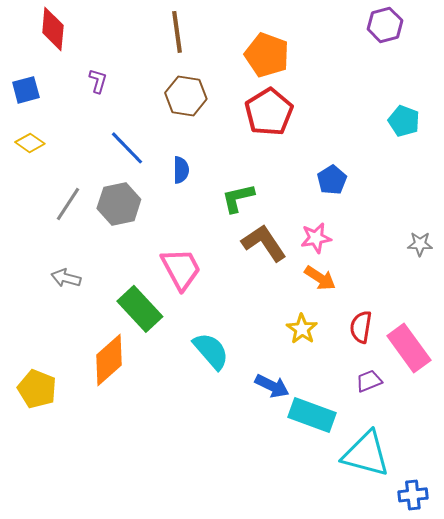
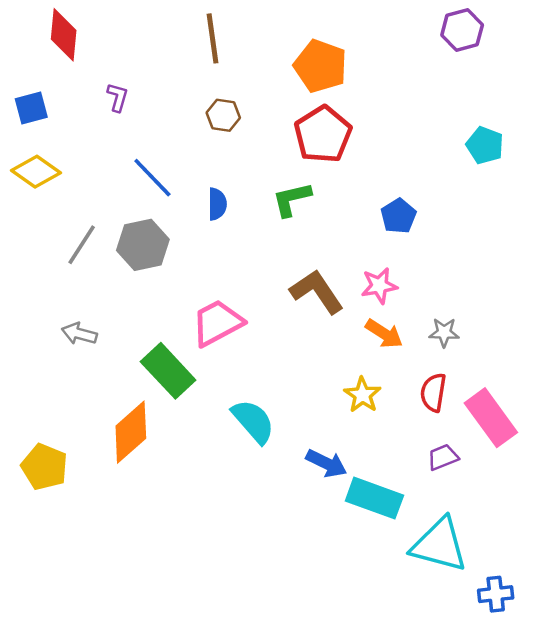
brown hexagon: (186, 96) -> (223, 115), size x0.7
yellow diamond: (30, 143) -> (36, 172), size x1.4
green L-shape: (238, 198) -> (292, 199), moved
gray star: (420, 244) -> (444, 332), moved
pink trapezoid: (181, 269) -> (217, 323), turned -90

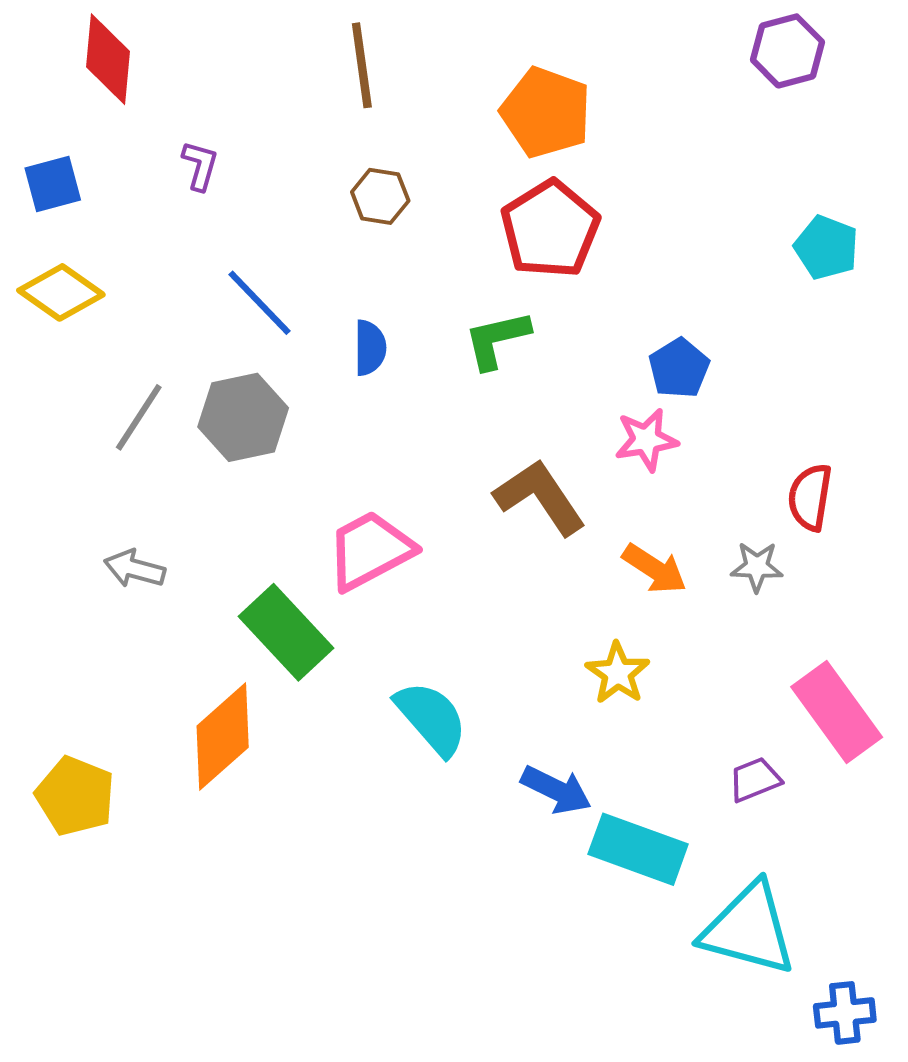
pink star: (379, 286) -> (646, 440), moved
red semicircle: (433, 392) -> (810, 497), moved

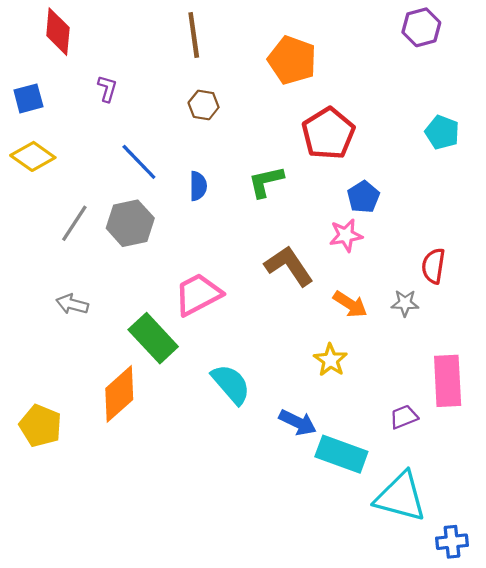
red pentagon: (550, 229) -> (328, 133), moved
pink rectangle: (837, 712) -> (448, 381), turned 33

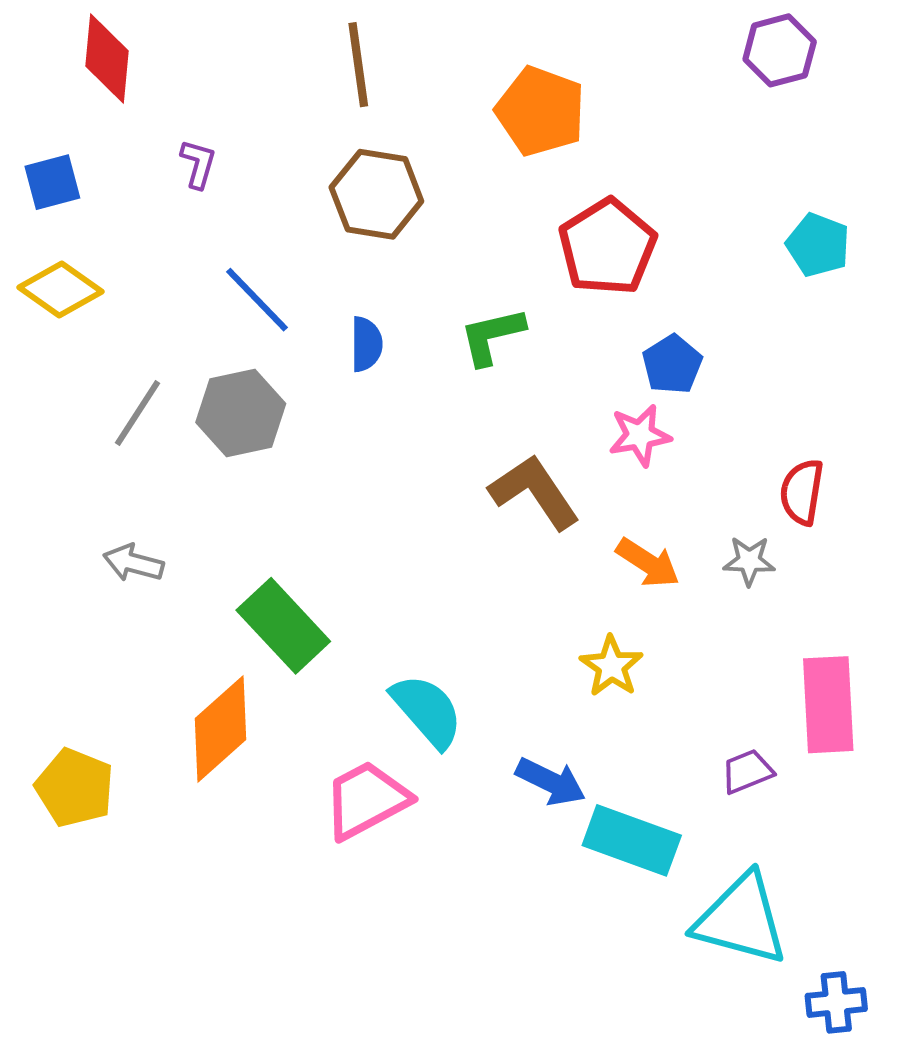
brown hexagon: (204, 105) -> (376, 194), size x1.6
pink trapezoid: (198, 294) -> (366, 800), moved

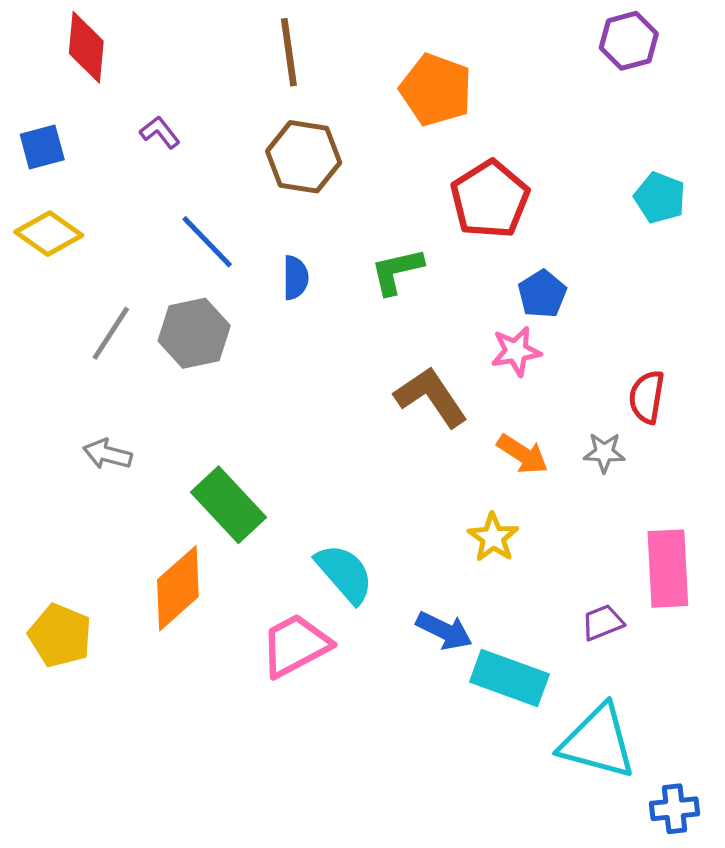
purple L-shape: (198, 164) -> (160, 132), turned -54

